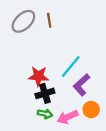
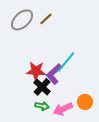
brown line: (49, 20) -> (46, 19), turned 56
purple L-shape: (81, 85) -> (54, 74), moved
black cross: (45, 93) -> (42, 87), turned -30

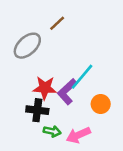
gray ellipse: (22, 20) -> (27, 46), moved
black cross: (42, 87) -> (37, 110), moved, turned -36
orange circle: (85, 102) -> (101, 104), moved

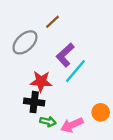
purple L-shape: (67, 92) -> (65, 55), moved
orange circle: (101, 104) -> (101, 112), moved

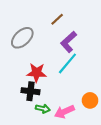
brown line: (52, 22) -> (57, 19), moved
purple L-shape: (65, 55) -> (68, 42), moved

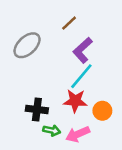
red star: (37, 73) -> (75, 101), moved
orange circle: (90, 100) -> (102, 111), moved

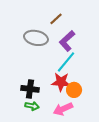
gray ellipse: (27, 45) -> (36, 38), moved, turned 55
orange circle: (102, 111) -> (74, 90), moved
green arrow: (52, 131) -> (32, 106), moved

